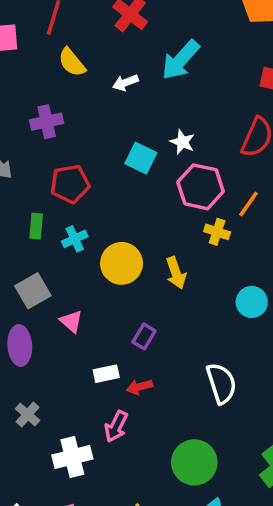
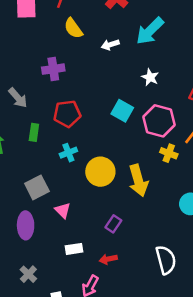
white star: (182, 142) -> (150, 77), moved
cyan square: (141, 158) -> (122, 111), moved
green rectangle: (36, 226) -> (34, 132), moved
yellow arrow: (176, 273) -> (138, 180), size x1.4
white rectangle: (106, 374) -> (74, 249), moved

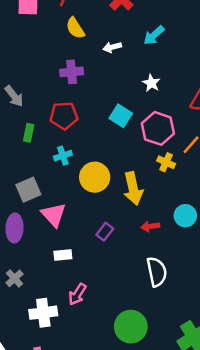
cyan arrow: (150, 31) -> (154, 35), size x0.7
purple cross: (53, 69) -> (72, 72), moved
pink triangle: (63, 210) -> (54, 215), size x1.5
red arrow: (108, 259) -> (150, 226), moved

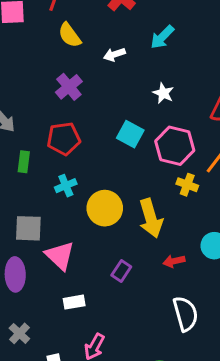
purple cross: (72, 72) -> (69, 87), turned -30
gray square: (28, 190) -> (28, 228), turned 30

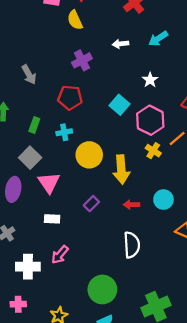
yellow semicircle: (70, 35) -> (75, 20), moved
green rectangle: (24, 162) -> (34, 125), moved
gray square: (28, 228) -> (30, 158), turned 30

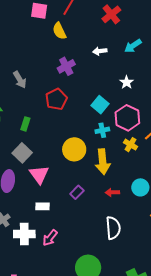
red pentagon: (70, 98) -> (56, 99), turned -30
cyan cross: (64, 132) -> (102, 130), moved
white cross: (28, 267) -> (24, 234), moved

